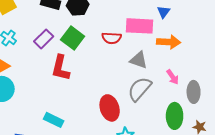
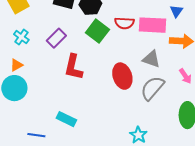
green square: (73, 38) -> (97, 31), moved
red semicircle: (112, 38) -> (124, 23), moved
red ellipse: (110, 108) -> (122, 76), moved

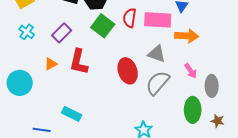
red semicircle: (124, 23) -> (130, 18), turned 96
orange triangle: (16, 65) -> (51, 64), moved

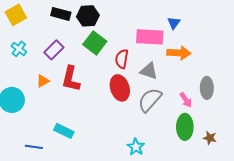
red semicircle: (130, 18) -> (122, 59), moved
pink arrow: (191, 71) -> (186, 100), moved
gray ellipse: (212, 86) -> (207, 88), moved

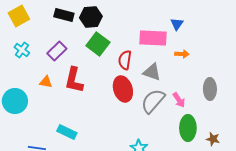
orange arrow: (179, 53) -> (182, 54), size x0.6
orange triangle: (43, 81) -> (46, 82), turned 40
pink arrow: (186, 100) -> (179, 100), moved

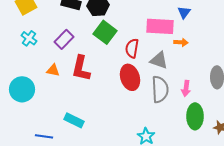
orange arrow: (182, 54) -> (181, 42), moved
pink arrow: (179, 100) -> (186, 88), turned 42
gray semicircle: (153, 101) -> (160, 89), turned 136

